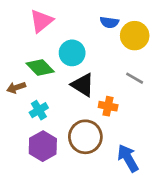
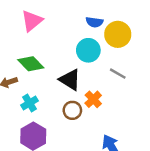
cyan circle: (72, 53) -> (88, 50), moved
orange cross: (108, 106) -> (93, 99), turned 35
brown circle: (85, 137) -> (72, 110), moved, size x0.6

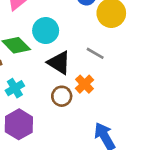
cyan circle: (88, 50) -> (46, 31), moved
gray line: (118, 74) -> (95, 53), moved

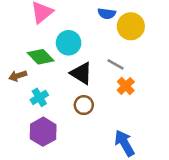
orange cross: (84, 84) -> (126, 86), moved

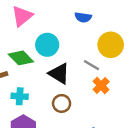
yellow circle: (131, 26) -> (111, 45), moved
cyan cross: (39, 97) -> (20, 96), turned 35

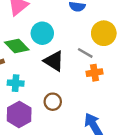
orange cross: (101, 85) -> (94, 73), turned 35
brown circle: (62, 103) -> (53, 102), moved

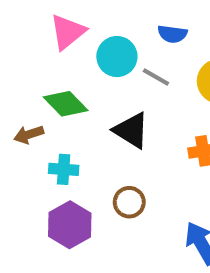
cyan circle: (42, 33) -> (117, 57), moved
gray line: (85, 53) -> (156, 77), moved

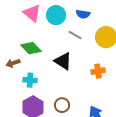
pink triangle: (68, 32) -> (32, 13), turned -42
cyan circle: (117, 57) -> (56, 15), moved
brown circle: (129, 202) -> (62, 105), moved

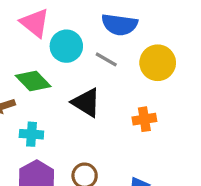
blue semicircle: (83, 14) -> (119, 25), size x1.5
cyan circle: (56, 15) -> (66, 46), moved

